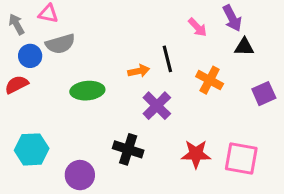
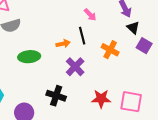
pink arrow: (197, 27) -> (90, 15), moved
black triangle: (244, 47) -> (133, 28), turned 40
purple square: (264, 94) -> (144, 46), moved, turned -35

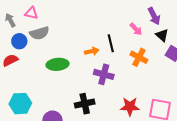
pink arrow: (90, 15) -> (136, 29), moved
purple cross: (75, 67) -> (104, 74), turned -30
black cross: (56, 96) -> (85, 104), turned -30

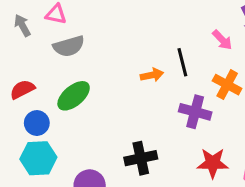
blue circle: (19, 41) -> (37, 123), moved
green ellipse: (57, 64) -> (74, 96), moved, turned -35
purple cross: (104, 74) -> (195, 112), moved

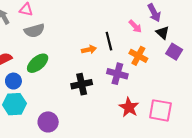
black cross: (141, 158) -> (82, 84), moved
red star: (213, 163) -> (129, 107), turned 30

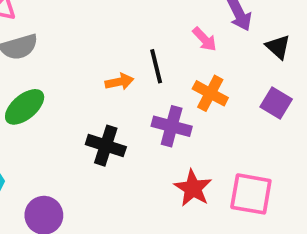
black triangle: (163, 33) -> (278, 47), moved
purple square: (174, 52) -> (276, 103), moved
black cross: (82, 84) -> (106, 146), turned 30

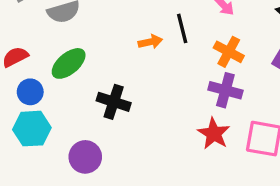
purple cross: (172, 126) -> (225, 90), moved
black cross: (106, 146) -> (114, 102), moved

